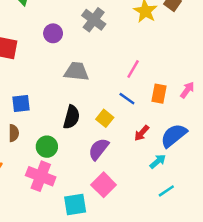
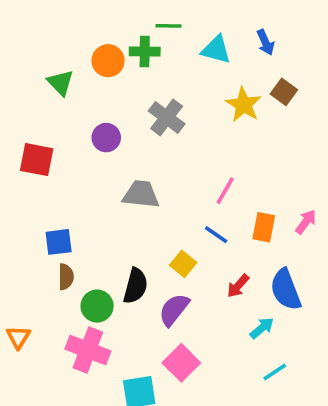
black semicircle: (72, 117) -> (136, 286), moved
brown semicircle: (14, 133) -> (66, 277), moved
blue semicircle: (174, 136) -> (286, 290), turned -72

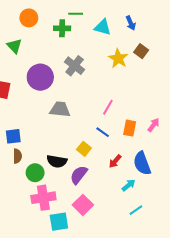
orange circle: (108, 61) -> (29, 18), moved
purple circle: (106, 138) -> (40, 77), size x1.6
black semicircle: (136, 286) -> (57, 161), turned 84
pink cross: (88, 350) -> (43, 198), moved, turned -30

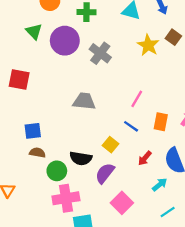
purple circle: (40, 77) -> (65, 41), moved
brown semicircle: (17, 156) -> (37, 153), turned -80
pink square: (83, 205) -> (122, 203), moved

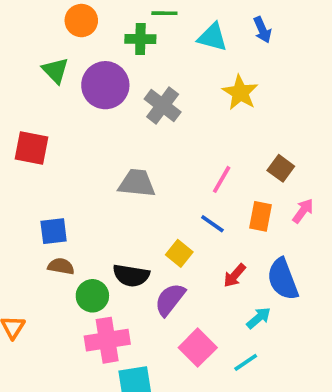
brown square: (173, 37) -> (281, 168), moved
cyan line: (168, 212) -> (246, 362), moved

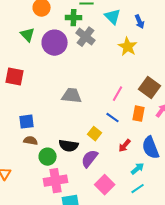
blue arrow: (262, 30) -> (140, 22), moved
cyan triangle: (212, 37) -> (113, 17), turned 30
gray cross: (163, 106) -> (86, 37), moved
brown square: (281, 168) -> (150, 88), size x1.5
cyan line: (246, 362) -> (138, 189), moved

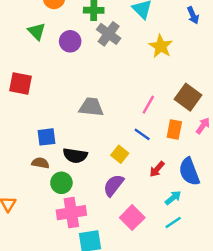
blue arrow: (140, 22) -> (193, 15), moved
purple circle: (55, 43) -> (70, 41), size x0.7
blue square: (27, 122) -> (47, 137), moved
black semicircle: (69, 146) -> (75, 155), moved

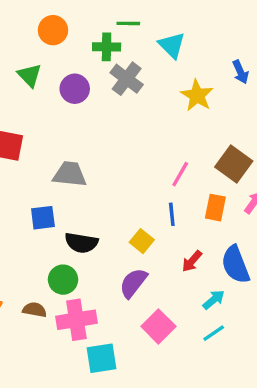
blue arrow: (193, 15) -> (240, 72), moved
gray trapezoid: (91, 107) -> (70, 174), moved
blue line: (142, 134) -> (172, 214), turned 49
brown semicircle: (40, 163) -> (35, 310), moved

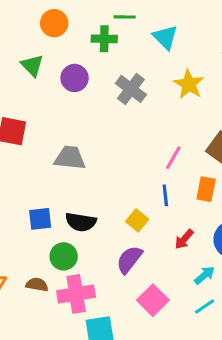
gray cross: (127, 79) -> (131, 89), moved
blue square: (43, 218) -> (40, 219), moved

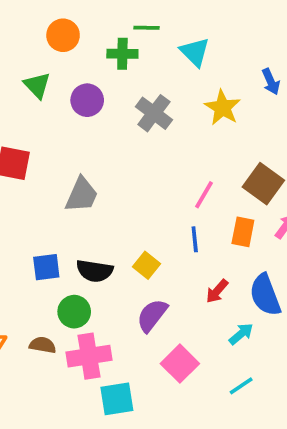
gray trapezoid: (70, 158) -> (82, 195), turned 108
yellow square: (137, 220) -> (147, 265), moved
cyan line: (204, 307) -> (241, 386), moved

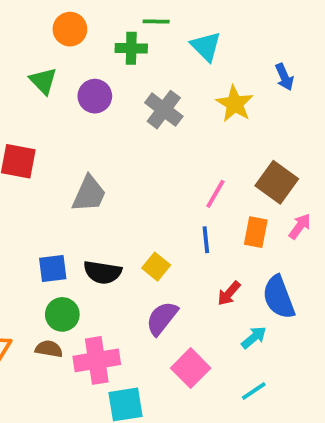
green circle: (74, 312) -> (62, 314), moved

